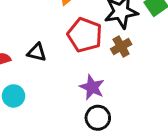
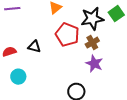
purple star: (92, 87) -> (94, 64), moved

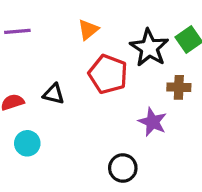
black star: (92, 19) -> (149, 48), turned -30
brown cross: (92, 43) -> (179, 87), moved, turned 32

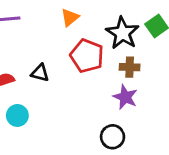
brown cross: (179, 87) -> (130, 67), moved
black circle: (123, 168) -> (113, 137), moved

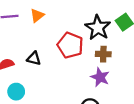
orange triangle: (70, 17) -> (37, 15), moved

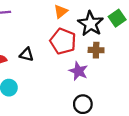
orange triangle: (37, 15) -> (61, 11), moved
purple star: (100, 77) -> (78, 71), moved

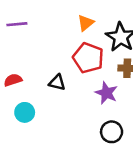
black triangle: (27, 55) -> (57, 83), moved

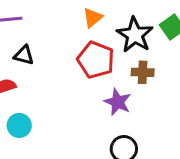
black triangle: (57, 83) -> (24, 55), moved

